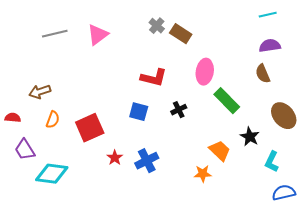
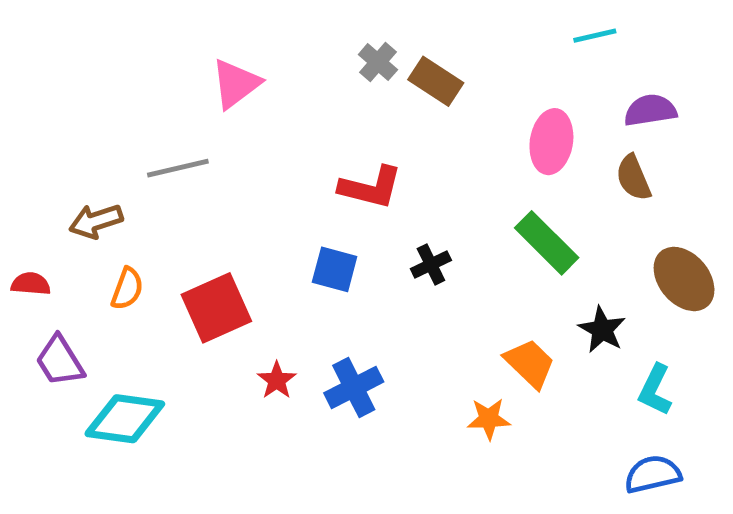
cyan line: (268, 15) -> (595, 36), moved
gray line: (55, 34) -> (178, 168), moved
pink ellipse: (205, 72) -> (551, 142), moved
blue semicircle: (284, 193) -> (653, 474), moved

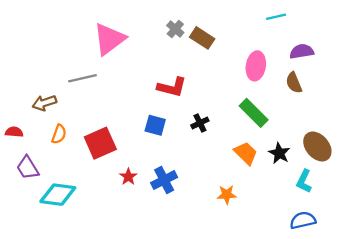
pink triangle: (236, 84) -> (109, 39), size x1.4
brown ellipse: (684, 279) -> (317, 146), moved
orange trapezoid: (530, 363) -> (246, 153), moved

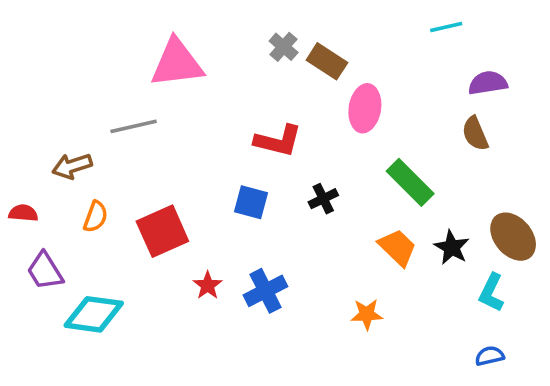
pink triangle: (109, 39) -> (177, 63), turned 30
pink ellipse: (256, 66) -> (365, 108), moved
blue semicircle: (303, 220) -> (490, 356), size x0.7

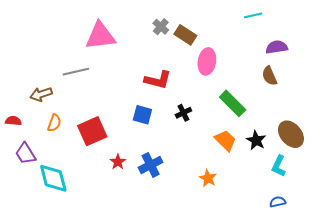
cyan diamond: (94, 314) -> (53, 178), turned 68
orange star: (367, 314) -> (208, 178), turned 30

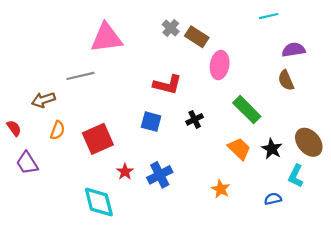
red semicircle: (13, 121) -> (14, 128), turned 49
cyan diamond: (53, 178) -> (99, 202), moved
blue semicircle: (278, 202) -> (273, 199), moved

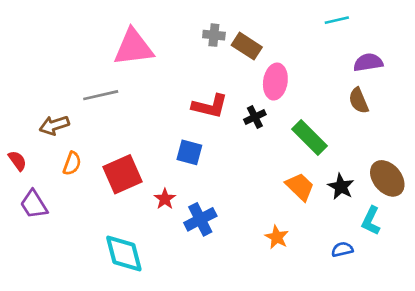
gray cross: (171, 28) -> (214, 35), turned -35
black cross: (195, 119) -> (255, 117), moved
red star: (125, 172) -> (165, 199), moved

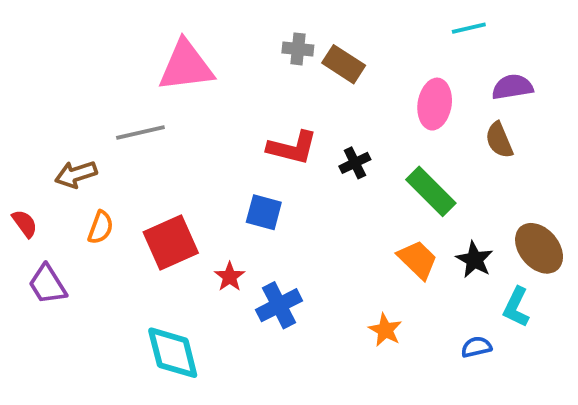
pink ellipse: (275, 82) -> (435, 104), moved

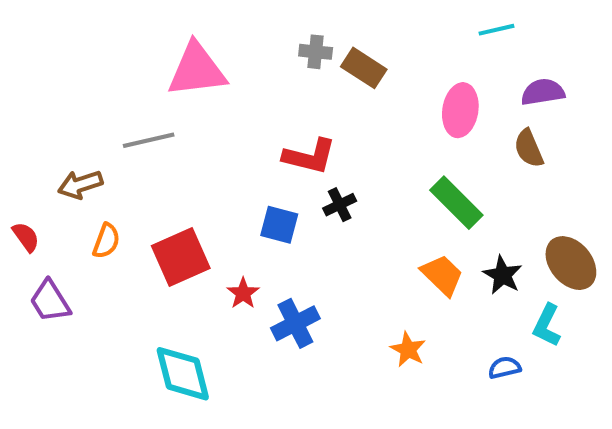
black cross: (355, 163) -> (340, 205), moved

